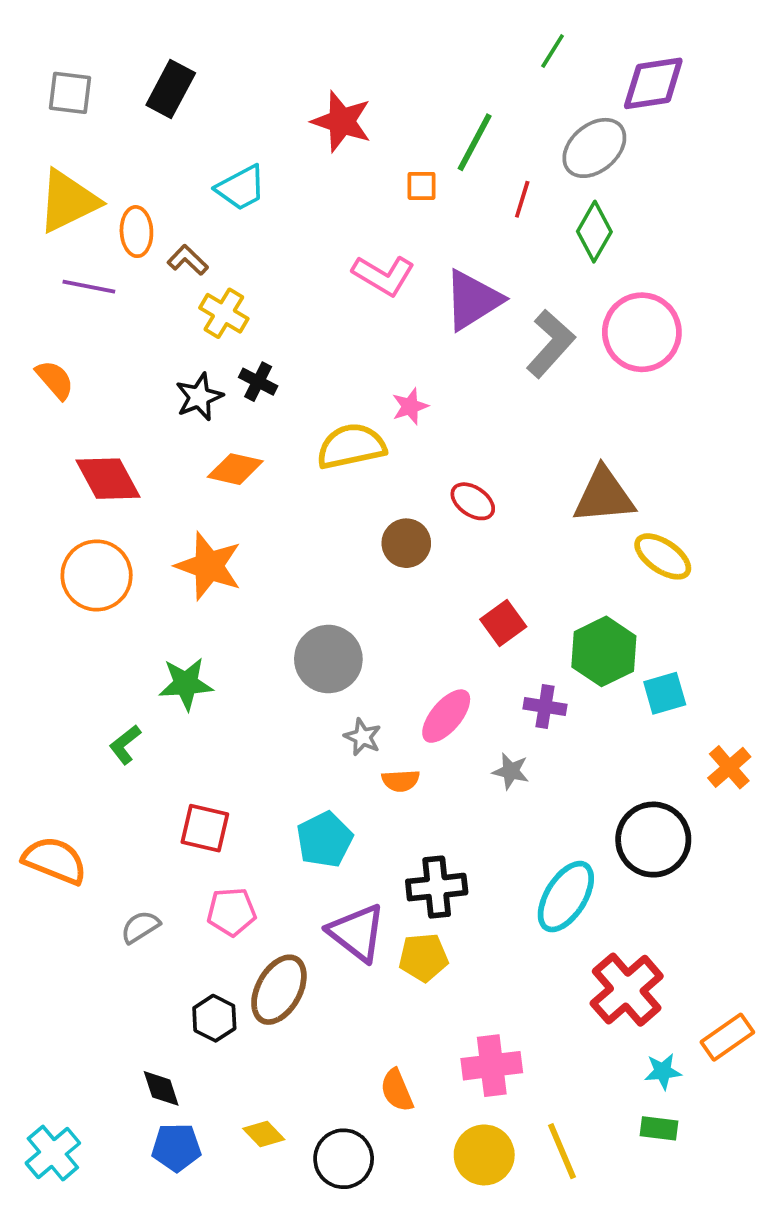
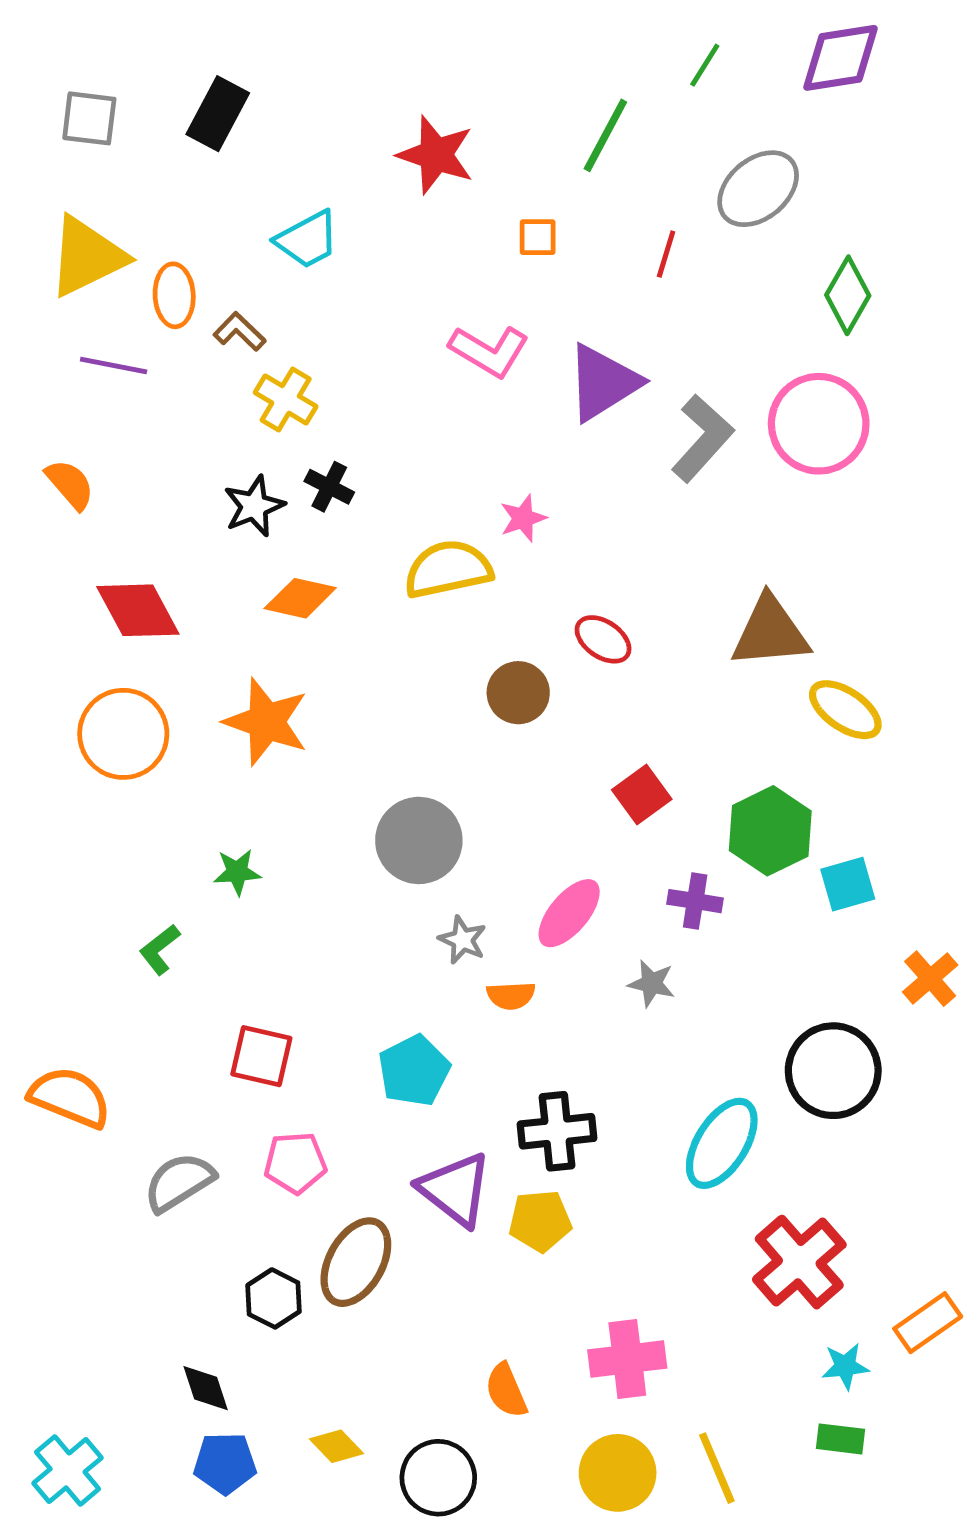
purple diamond: (653, 83) -> (840, 58), moved
green line: (475, 142) -> (605, 135), moved
green diamond: (594, 232) -> (848, 295), moved
green star: (186, 684) -> (237, 872), size x0.7
gray semicircle: (140, 927) -> (179, 1182), size x1.4

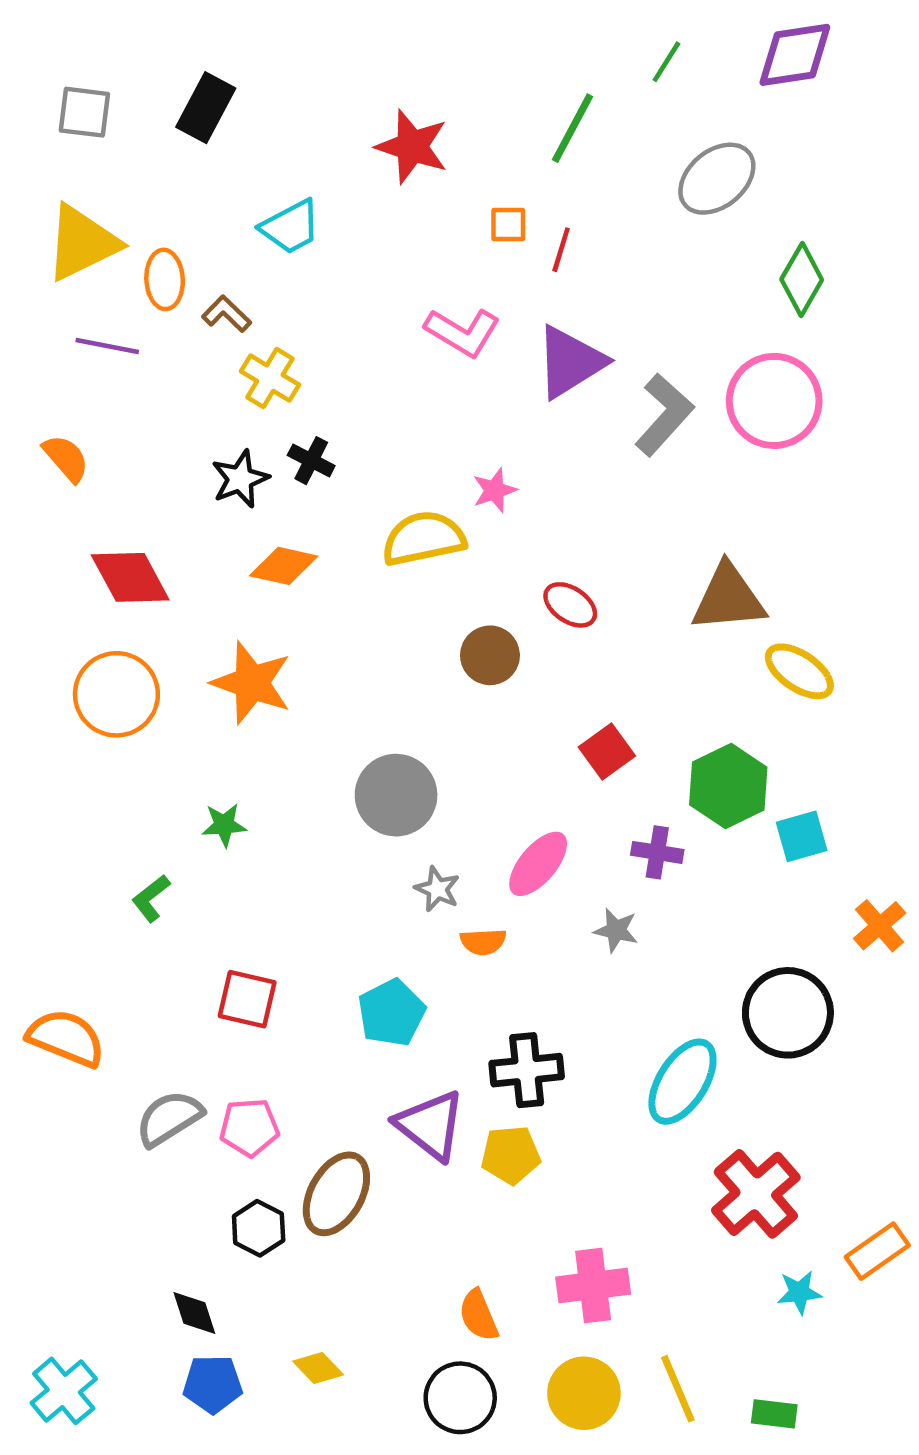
red line: (666, 254) -> (561, 250), moved
pink pentagon: (295, 1163) -> (249, 1127), moved
green rectangle: (840, 1439) -> (774, 1414), moved
black circle: (438, 1478) -> (460, 1398), moved

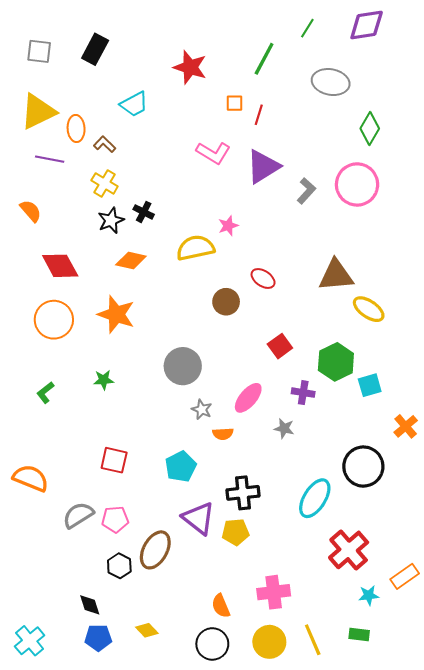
gray ellipse: (717, 179) -> (331, 82), turned 51
yellow cross: (270, 378) -> (105, 183), moved
gray L-shape: (664, 415) -> (306, 191), size x0.7
green L-shape: (151, 898) -> (45, 393), moved
green rectangle: (774, 1414) -> (359, 634), moved

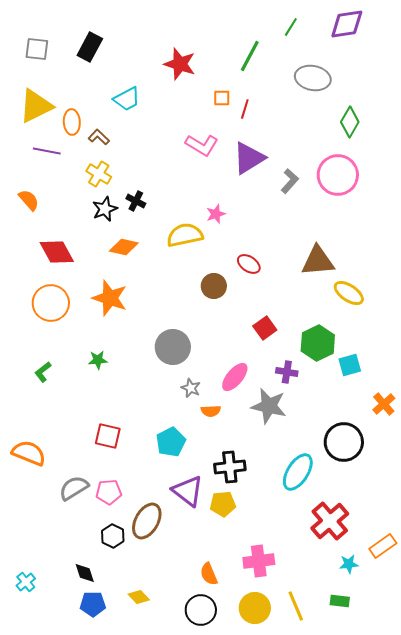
gray star: (284, 428) -> (269, 406), size x1.8
cyan cross: (30, 641) -> (26, 582), moved, size x0.7

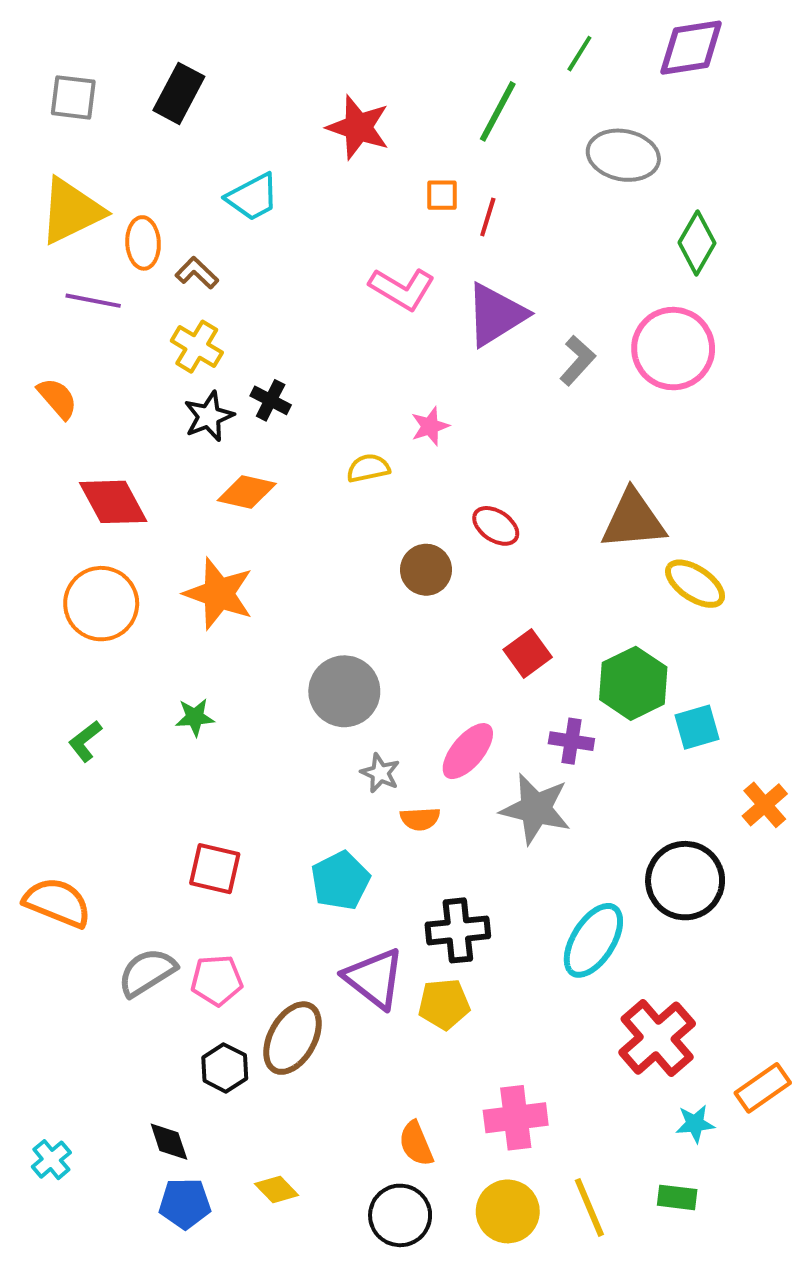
yellow semicircle: (185, 235) -> (368, 468), size x0.6

